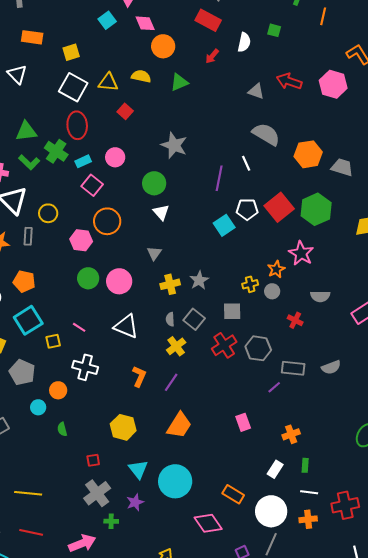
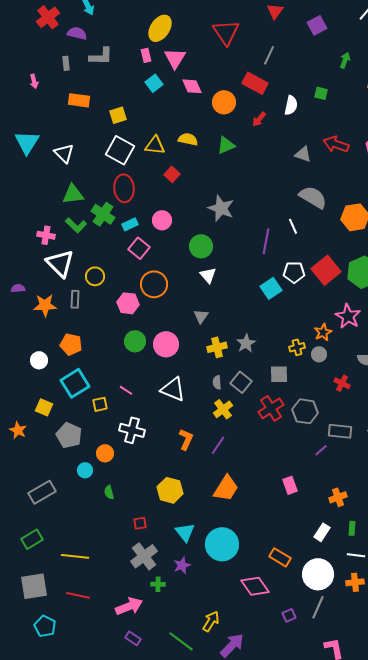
orange circle: (163, 46) -> (224, 102), moved
white triangle: (17, 74) -> (64, 153), moved

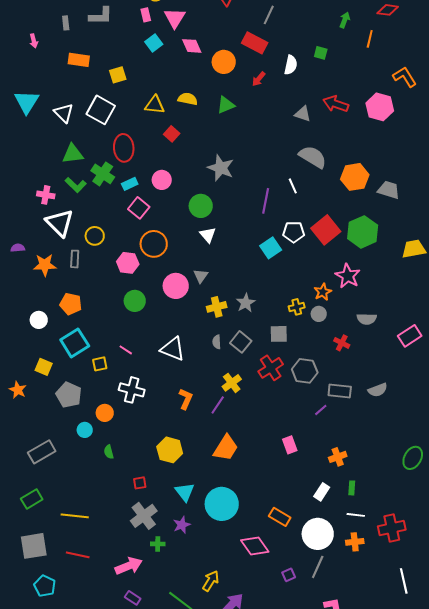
white square: (120, 150) -> (101, 110), moved
pink circle: (166, 344) -> (176, 286), moved
yellow cross: (223, 409) -> (232, 383), moved

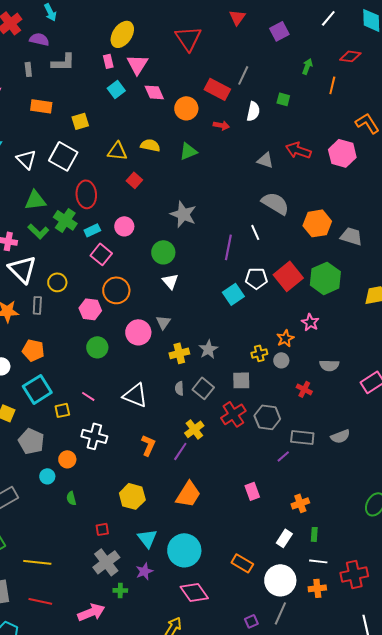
gray line: (269, 15) -> (243, 75), moved
red arrow: (259, 79) -> (221, 125), turned -119
pink star: (348, 276) -> (310, 322), size x0.7
pink diamond: (255, 546) -> (194, 592), moved

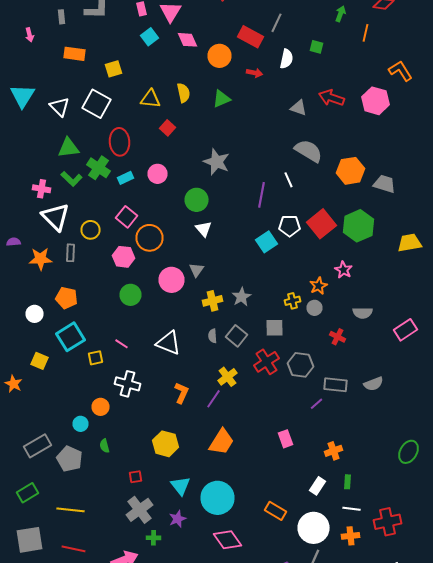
yellow semicircle: (150, 145) -> (184, 93), turned 66
pink square: (101, 254) -> (126, 217), moved
gray pentagon: (31, 441) -> (70, 459), moved

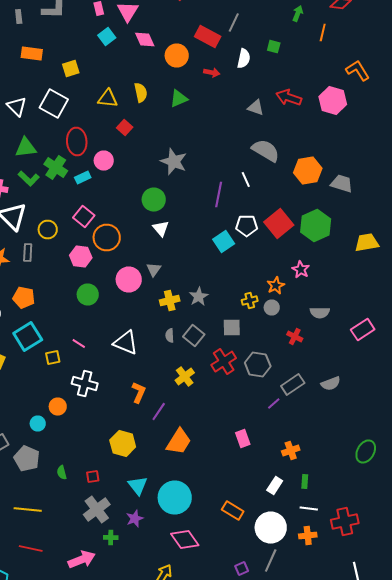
pink circle: (158, 174) -> (104, 160), moved
gray rectangle: (336, 385) -> (293, 384), turned -40
purple line: (214, 399) -> (159, 412), moved
green semicircle: (104, 446) -> (62, 472), moved

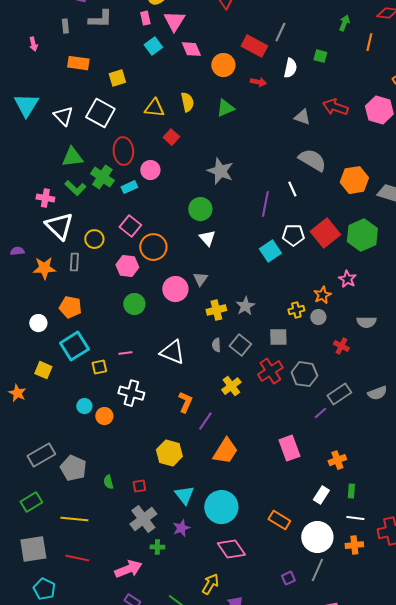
pink line: (79, 344) -> (125, 353), turned -40
cyan circle: (38, 424) -> (84, 406), moved
pink rectangle: (243, 438) -> (289, 448), size x1.4

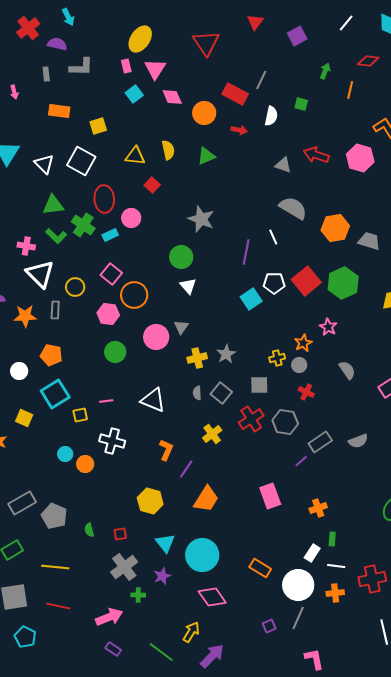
gray semicircle: (366, 322) -> (347, 370), turned -126
red cross: (341, 346) -> (306, 392), moved
white rectangle: (321, 495) -> (312, 553), moved

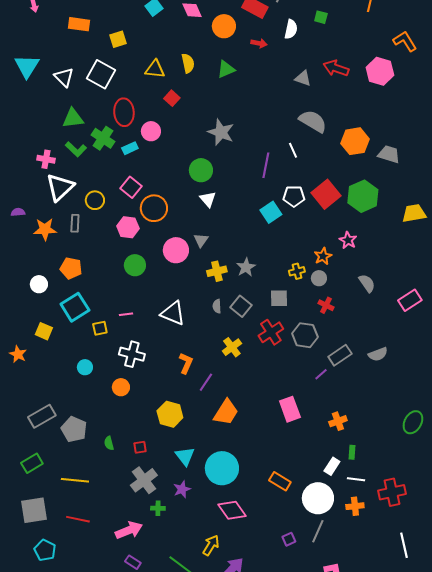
white triangle: (40, 274) -> (60, 187), turned 32
orange circle: (85, 464) -> (121, 387), moved

